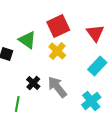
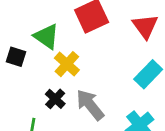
yellow cross: (57, 51) -> (67, 64), moved

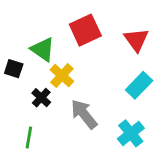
black cross: (55, 99) -> (41, 98), moved

